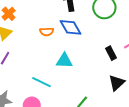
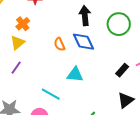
orange semicircle: (47, 32) -> (59, 44), turned 64
black rectangle: (111, 53) -> (122, 70), turned 64

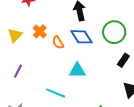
orange cross: (23, 24) -> (40, 31), moved
green circle: (119, 24) -> (114, 32), moved
yellow triangle: (17, 43) -> (15, 35), moved

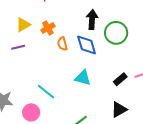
green circle: (114, 32) -> (116, 33), moved
cyan triangle: (77, 70) -> (83, 78), moved
purple line: (18, 71) -> (18, 47), moved, turned 32

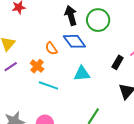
orange cross: (48, 28) -> (37, 66), moved
cyan line: (46, 92) -> (48, 85), moved

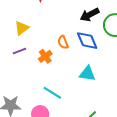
black arrow: (71, 16) -> (90, 15), turned -114
cyan line: (48, 85) -> (52, 93), moved

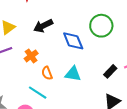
black arrow: (90, 15) -> (43, 26), moved
orange semicircle: (63, 42) -> (47, 73), moved

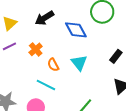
cyan triangle: (73, 74) -> (79, 63), turned 48

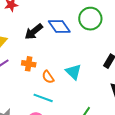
blue diamond: (76, 30) -> (59, 27), moved
orange cross: (36, 49) -> (29, 64), turned -32

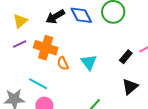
orange cross: (29, 64) -> (46, 48), size x1.6
cyan line: (43, 98) -> (38, 84), moved

